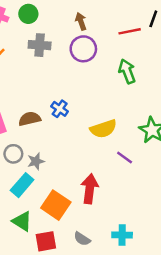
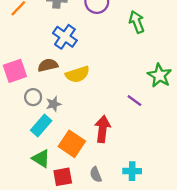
blue cross: (60, 109) -> (65, 37), moved, size x1.5
yellow semicircle: (103, 129) -> (77, 74), moved
gray semicircle: (82, 239) -> (96, 175), turned 35

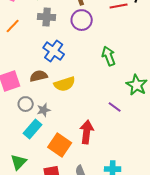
green arrow: (137, 22) -> (109, 56), moved
green triangle: (41, 159) -> (19, 162), moved, turned 42

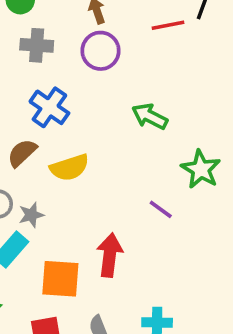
green arrow: (109, 56) -> (150, 116), turned -42
brown semicircle: (39, 76) -> (22, 153), turned -30
orange square: (60, 145) -> (60, 279), turned -30

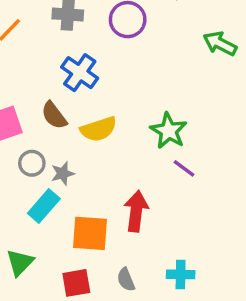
green arrow: (150, 116) -> (220, 44), moved
brown semicircle: (22, 153) -> (54, 115), turned -84
green star: (201, 169) -> (169, 131), moved

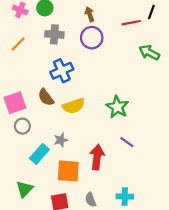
blue cross: (80, 73) -> (62, 71), turned 30
gray circle: (32, 163) -> (22, 126), moved
purple line: (184, 168) -> (127, 142), moved
gray star: (63, 174) -> (61, 140), moved

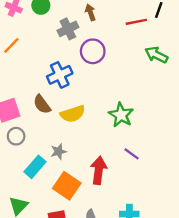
gray cross: (54, 34) -> (68, 29), moved, turned -30
purple circle: (92, 38) -> (93, 51), moved
orange square: (68, 171) -> (67, 186), turned 30

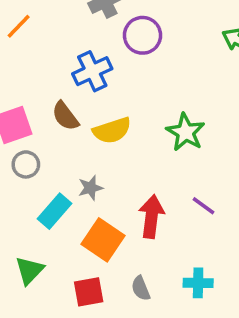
purple line: (132, 154) -> (203, 206), moved

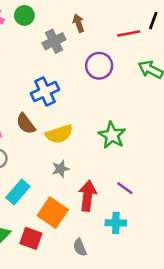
purple circle: (142, 35) -> (99, 66), moved
gray star: (90, 188) -> (60, 169), moved
cyan cross: (198, 283) -> (116, 223), moved
red square: (89, 292) -> (31, 238), moved, turned 30

